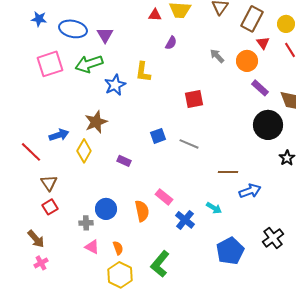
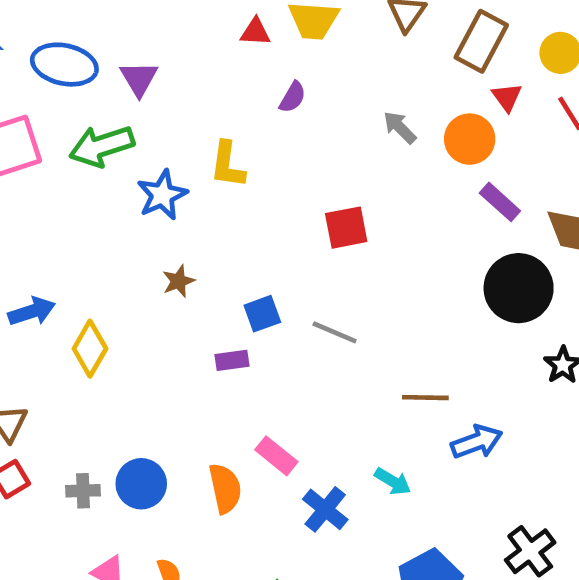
brown star: (96, 122) -> (178, 281), moved, size x0.6
purple rectangle: (124, 161) -> (232, 360), moved, turned -32
gray cross: (86, 223) -> (83, 491), moved

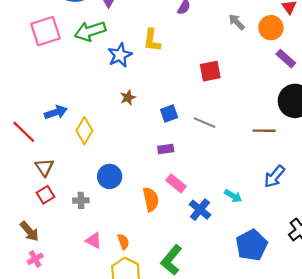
purple rectangle: (232, 360) -> (166, 149), moved
brown line: (425, 398) -> (264, 131), moved
blue arrow: (477, 442) -> (274, 176), turned 150
blue circle: (141, 484) -> (110, 176), moved

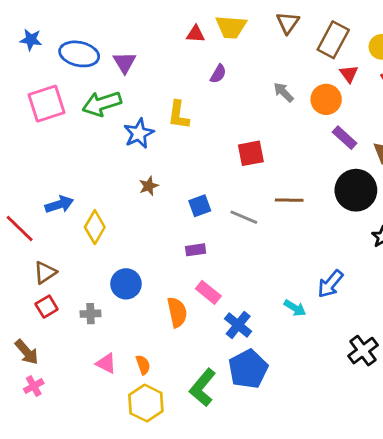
brown line: (264, 131) -> (289, 200), moved
brown triangle: (44, 167) -> (45, 273), turned 30
cyan arrow: (233, 196) -> (295, 308), moved
blue pentagon: (251, 245) -> (248, 369), moved

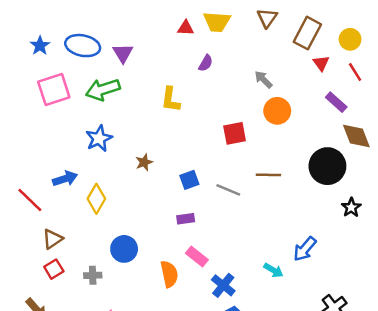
blue star: (31, 40) -> (40, 46), moved, turned 30
orange circle: (326, 99) -> (277, 111), moved
blue star: (139, 133) -> (99, 138), moved
purple rectangle: (345, 138) -> (336, 102), moved

